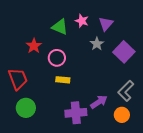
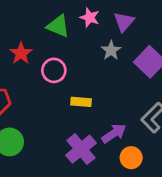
yellow rectangle: (63, 80) -> (81, 102), moved
purple cross: (76, 113) -> (81, 149), turned -35
orange circle: (122, 115) -> (131, 158), moved

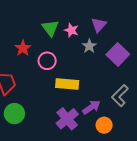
pink star: (90, 17) -> (71, 30), moved
green triangle: (58, 26) -> (50, 28), turned 30
yellow rectangle: (81, 102) -> (67, 84), size x1.5

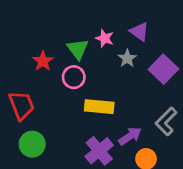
purple triangle: (99, 25) -> (139, 32), turned -35
green triangle: (50, 28) -> (78, 49), moved

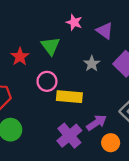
pink star: (105, 38) -> (74, 22), moved
gray star: (127, 58) -> (92, 64), moved
pink circle: (74, 77) -> (47, 81), moved

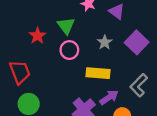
pink circle: (47, 81) -> (69, 50), moved
yellow rectangle: (69, 97) -> (98, 73), moved

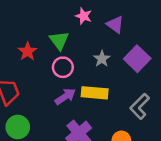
purple arrow: (109, 97) -> (65, 97), moved

